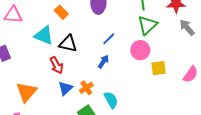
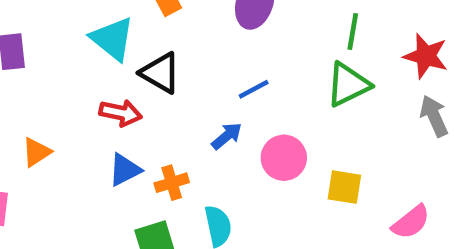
pink circle: (140, 50) -> (284, 158), moved
red arrow: (56, 65) -> (121, 113), turned -66
orange triangle: (26, 92) -> (36, 152), size x0.6

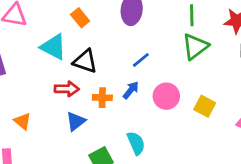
orange triangle: (36, 152) -> (23, 121), turned -36
orange cross: (172, 183) -> (102, 98), moved, turned 30
yellow square: (344, 187) -> (205, 106), turned 30

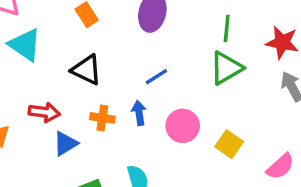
cyan triangle: (54, 47) -> (25, 45), moved
red arrow: (67, 89) -> (44, 112), moved
blue arrow: (131, 90) -> (139, 113), turned -54

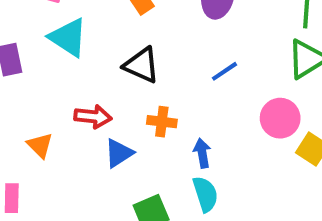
blue arrow: (139, 113) -> (202, 153), moved
pink circle: (183, 126) -> (280, 118), moved

